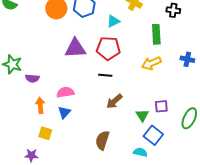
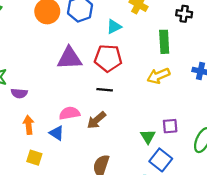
pink semicircle: (65, 92) -> (69, 113), moved
brown arrow: (114, 101) -> (96, 120), moved
blue triangle: (64, 112) -> (57, 133), turned -40

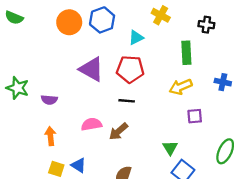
purple triangle: (69, 58) -> (91, 69), turned 32
purple semicircle: (19, 93) -> (49, 100), moved
purple square: (170, 126) -> (195, 116), moved
blue triangle: (57, 133) -> (79, 165), moved

